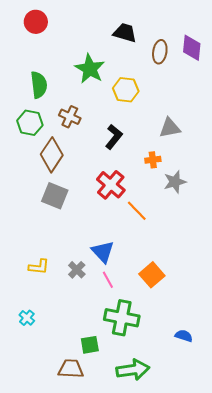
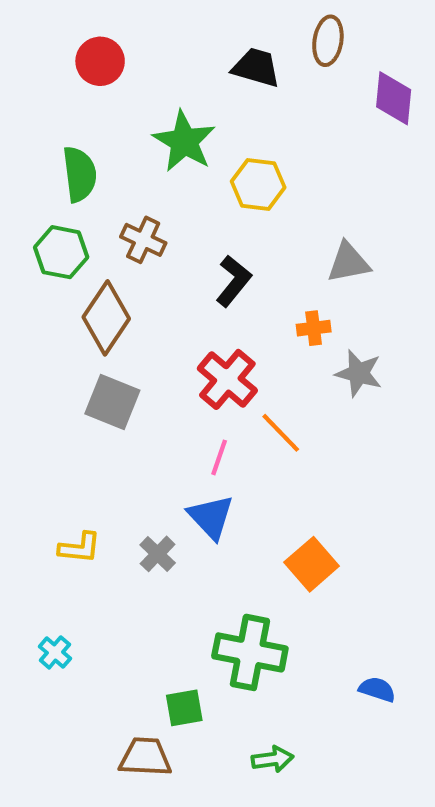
red circle: (36, 22) -> (100, 61), moved
brown ellipse: (160, 52) -> (328, 41), moved
gray star: (175, 182) -> (359, 373), turned 30
pink line: (108, 280) -> (219, 457), moved, turned 48
green arrow: (133, 370) -> (273, 759), size x0.6

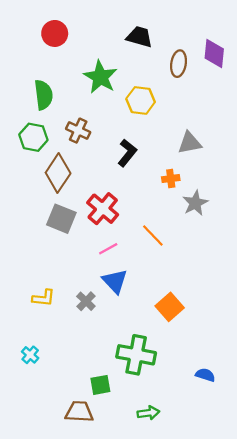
brown ellipse: (328, 41) -> (179, 64), moved
gray star: (359, 373) -> (195, 203), turned 30
red cross: (227, 379) -> (103, 209), moved
pink line: (219, 457) -> (108, 249), moved, turned 42

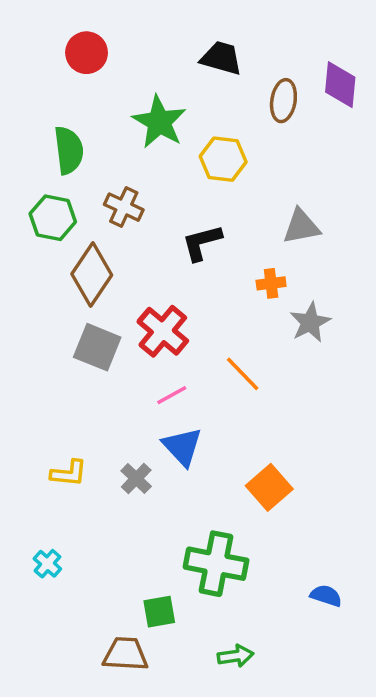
black L-shape: (127, 153) -> (202, 243), turned -144

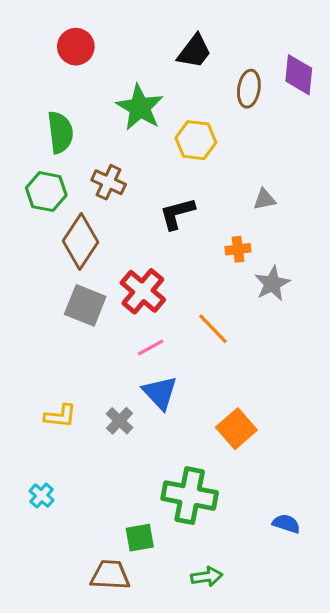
black trapezoid: (221, 58) -> (194, 51), turned 111
gray triangle: (301, 227) -> (264, 199), size x0.7

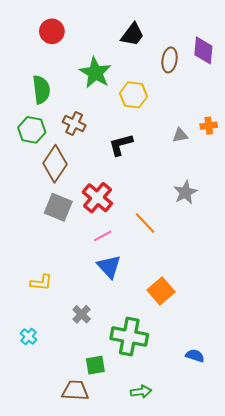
orange cross: (238, 249) -> (209, 126), moved
gray cross: (119, 421) -> (82, 314), moved

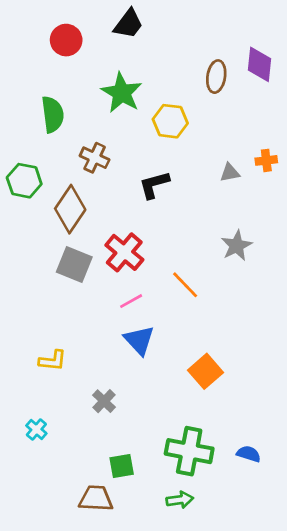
black trapezoid: (132, 35) -> (128, 24), moved
green hexagon: (32, 130) -> (24, 181), moved
green cross: (129, 337) -> (189, 451), moved

